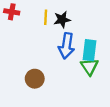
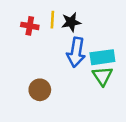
red cross: (12, 12) -> (30, 26), moved
cyan rectangle: (89, 50) -> (102, 57), turned 75

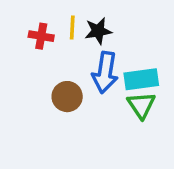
brown circle: (40, 90) -> (67, 97), moved

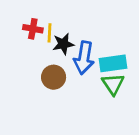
yellow line: (72, 27) -> (49, 33), moved
black star: (98, 31) -> (63, 44), moved

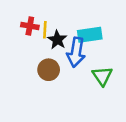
black star: (63, 44) -> (57, 40), turned -30
cyan rectangle: (113, 63) -> (90, 35), moved

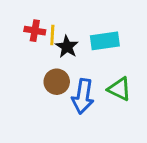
blue arrow: (76, 52) -> (83, 96), moved
green triangle: (102, 76) -> (119, 89), turned -30

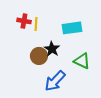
black star: (67, 47) -> (52, 49), moved
blue arrow: (83, 96) -> (55, 81), moved, turned 35

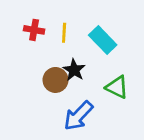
yellow line: (36, 24) -> (64, 33), moved
cyan rectangle: (72, 28) -> (103, 40), turned 54

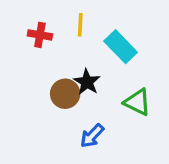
yellow line: (64, 33) -> (80, 25), moved
blue arrow: (78, 116) -> (92, 136), size x0.7

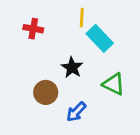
yellow line: (80, 25) -> (82, 18), moved
brown circle: (65, 94) -> (46, 92), moved

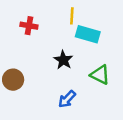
cyan rectangle: (100, 38) -> (88, 34), turned -30
brown circle: (46, 92) -> (13, 80), moved

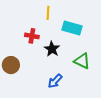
yellow line: (72, 16) -> (48, 13), moved
red cross: (29, 26) -> (32, 36), moved

